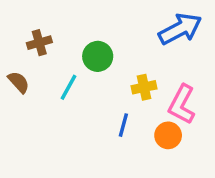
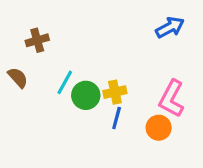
blue arrow: (180, 29) -> (170, 27), size x0.7
green circle: (98, 56) -> (86, 95), moved
yellow cross: (144, 87) -> (115, 92), moved

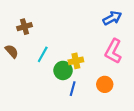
green circle: (86, 95) -> (63, 70), moved
pink L-shape: (172, 99) -> (113, 51), moved
blue line: (117, 118) -> (73, 89), moved

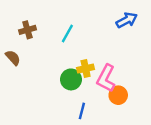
pink L-shape: (113, 51) -> (106, 78), moved
cyan line: (43, 54) -> (67, 33), moved
blue line: (73, 89) -> (82, 111), moved

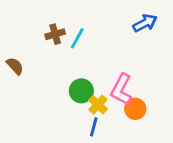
brown cross: (27, 30) -> (55, 34), moved
yellow cross: (86, 69) -> (98, 105), moved, turned -35

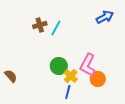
brown semicircle: (15, 66) -> (11, 76), moved

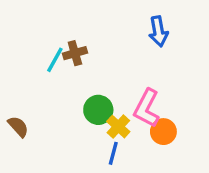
blue arrow: (105, 17) -> (158, 31), moved, turned 108
brown cross: (40, 25) -> (75, 53), moved
cyan line: (56, 28) -> (55, 60), moved

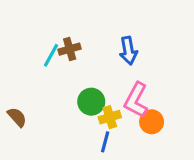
blue arrow: (158, 31) -> (128, 51), moved
yellow cross: (118, 127) -> (110, 117), turned 30

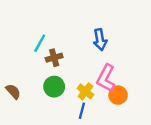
brown cross: (70, 49) -> (54, 58), moved
green circle: (91, 102) -> (54, 87), moved
yellow cross: (110, 117) -> (85, 91), turned -35

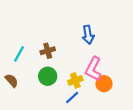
cyan line: (40, 43) -> (19, 54), moved
yellow cross: (85, 91) -> (75, 80), turned 32
blue line: (82, 111) -> (72, 97), turned 32

